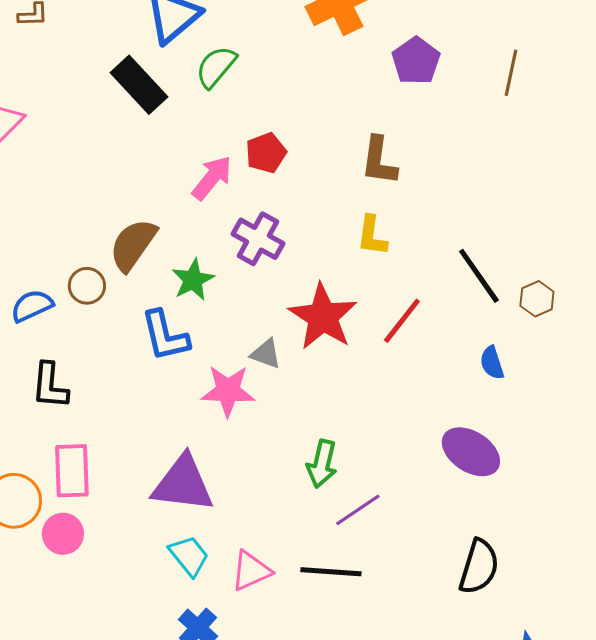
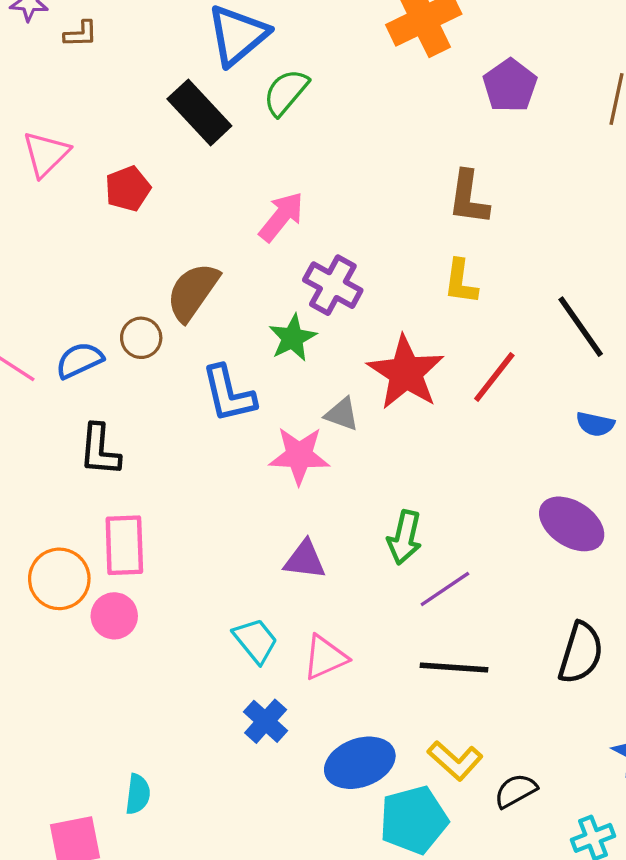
red pentagon: (266, 153) -> (128, 189), moved
green star: (193, 280) -> (293, 338), moved
blue semicircle: (492, 363) -> (595, 424), turned -60
purple triangle: (183, 484) -> (305, 560), moved, size x0.6
black line: (331, 572) -> (454, 667), moved

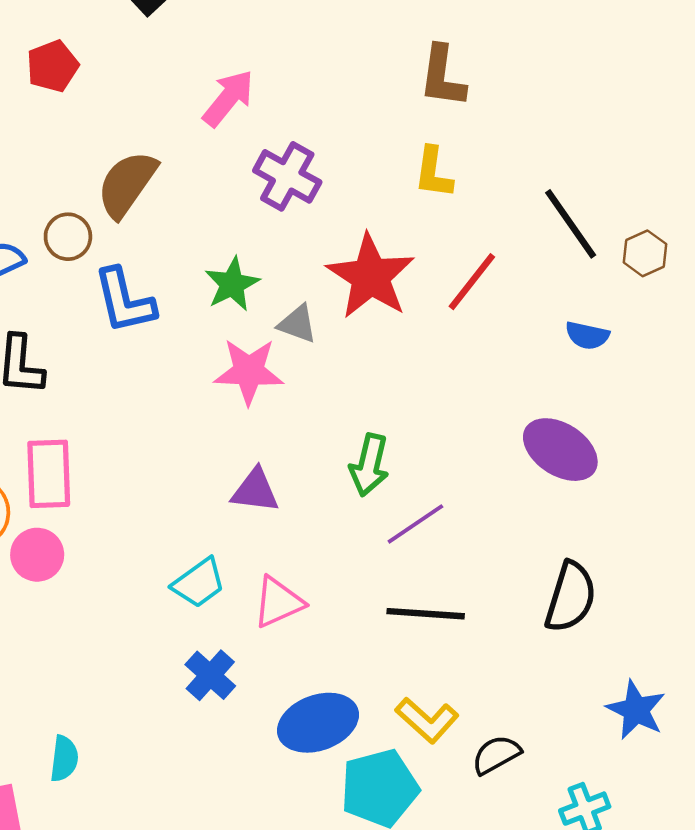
green star: (293, 338) -> (232, 284), moved
blue L-shape: (229, 394) -> (124, 301), moved
cyan trapezoid: (256, 641) -> (199, 583), turned 93

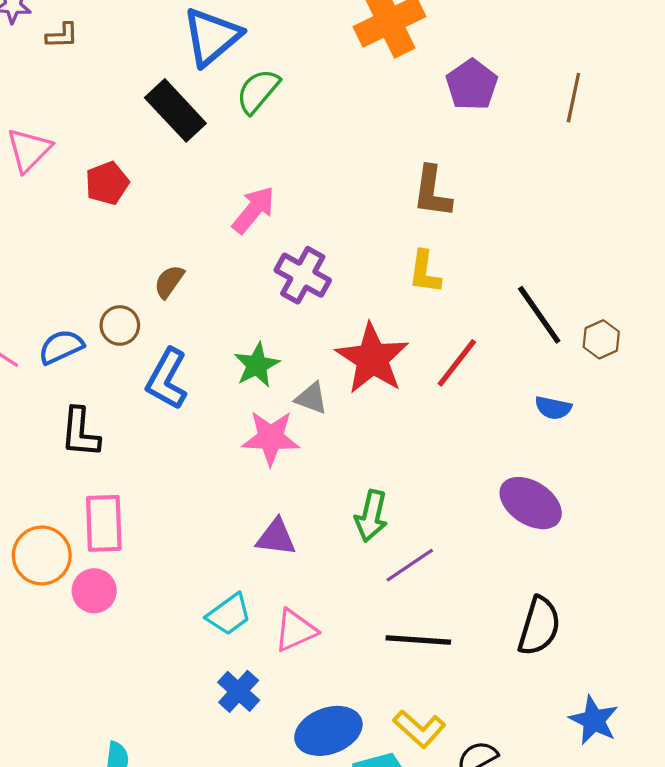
brown semicircle: (127, 184) -> (169, 282), size x0.6
blue L-shape: (124, 301) -> (167, 379), turned 42

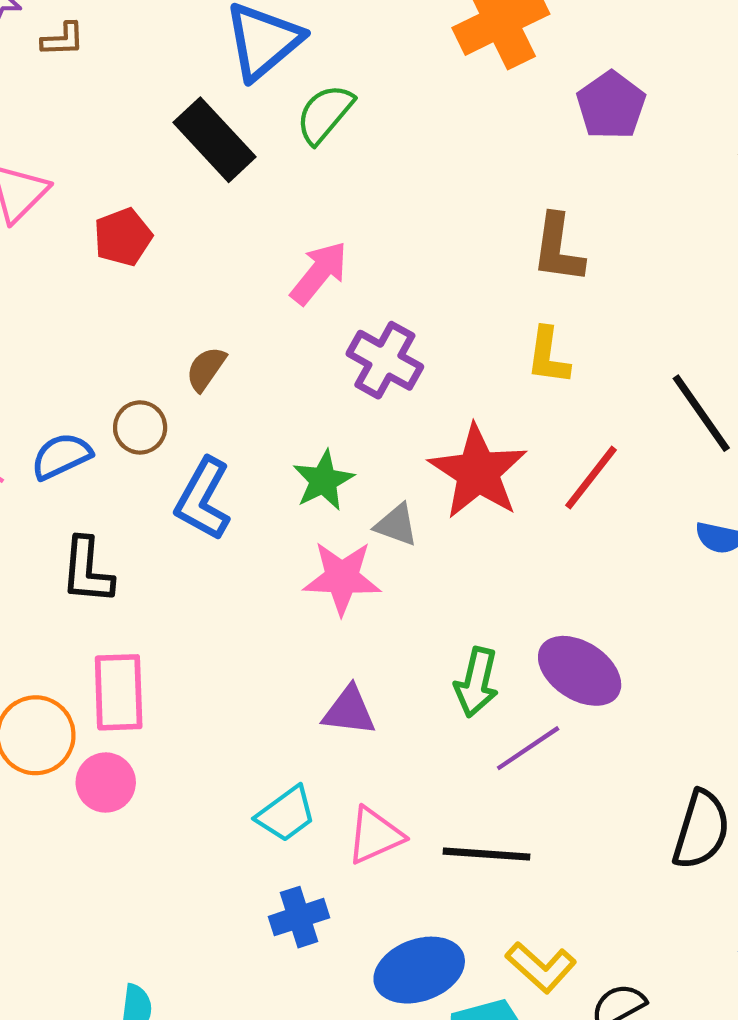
purple ellipse: (531, 503) -> (580, 671), moved
black line: (418, 640) -> (487, 854), moved
blue cross: (239, 691) -> (299, 917), turned 30

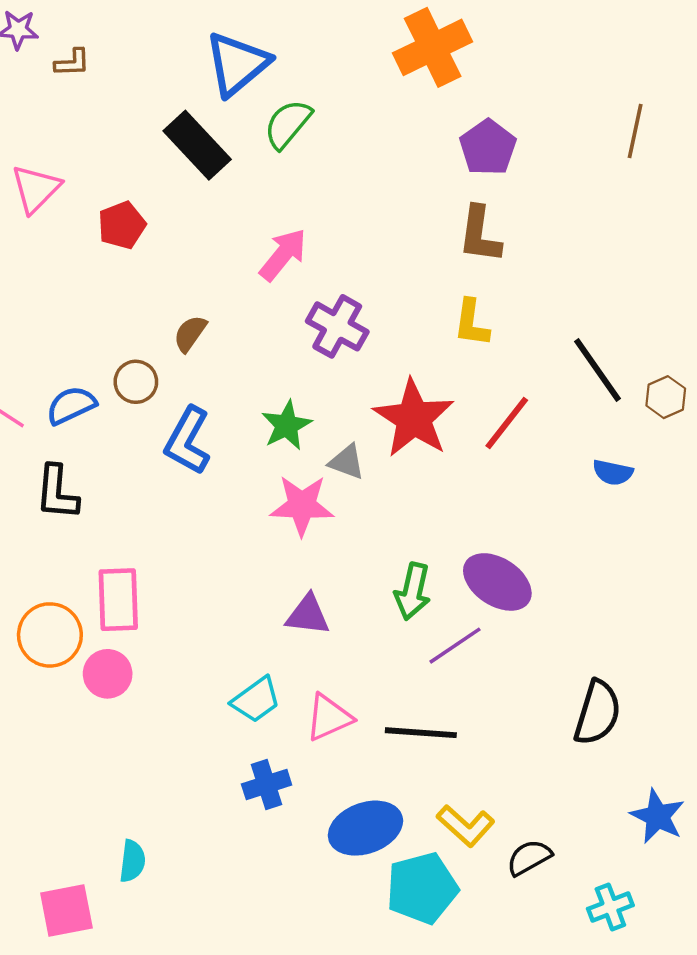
purple pentagon: (611, 105) -> (488, 147), moved
black L-shape: (87, 571) -> (57, 492), moved

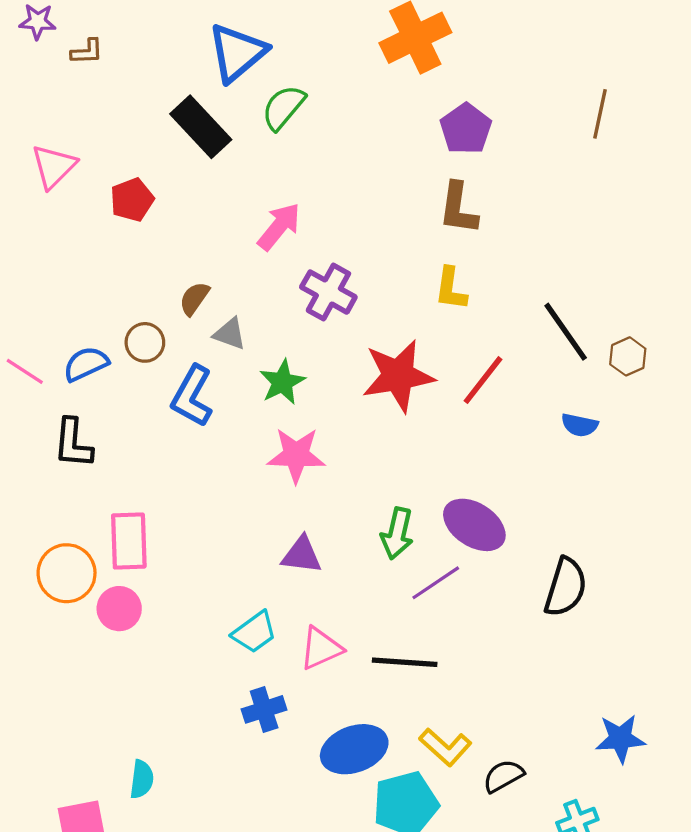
red star: (414, 418) -> (398, 376), turned 30
gray triangle: (347, 462) -> (230, 334), moved
black semicircle: (597, 713) -> (566, 587), moved
blue star: (657, 816) -> (620, 738), turned -30

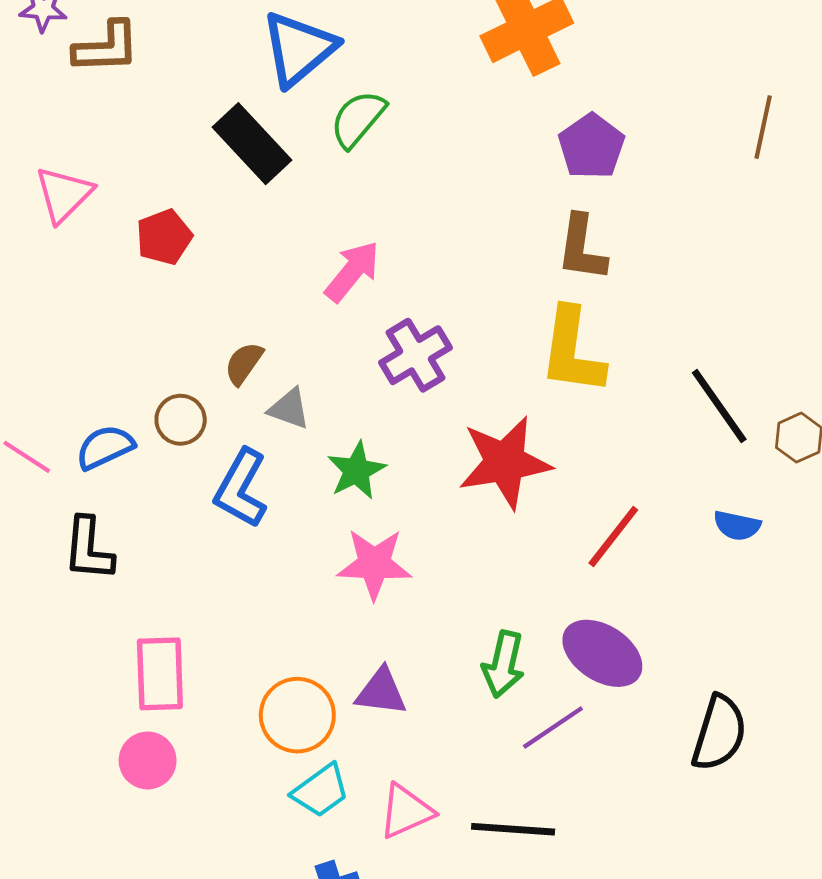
brown L-shape: (87, 52) -> (106, 47), size x1.6
yellow L-shape: (451, 289) -> (572, 351), size x1.6
purple cross: (328, 292) -> (416, 355), turned 30
red line: (483, 380) -> (613, 537), moved
orange circle: (67, 573) -> (297, 715), moved

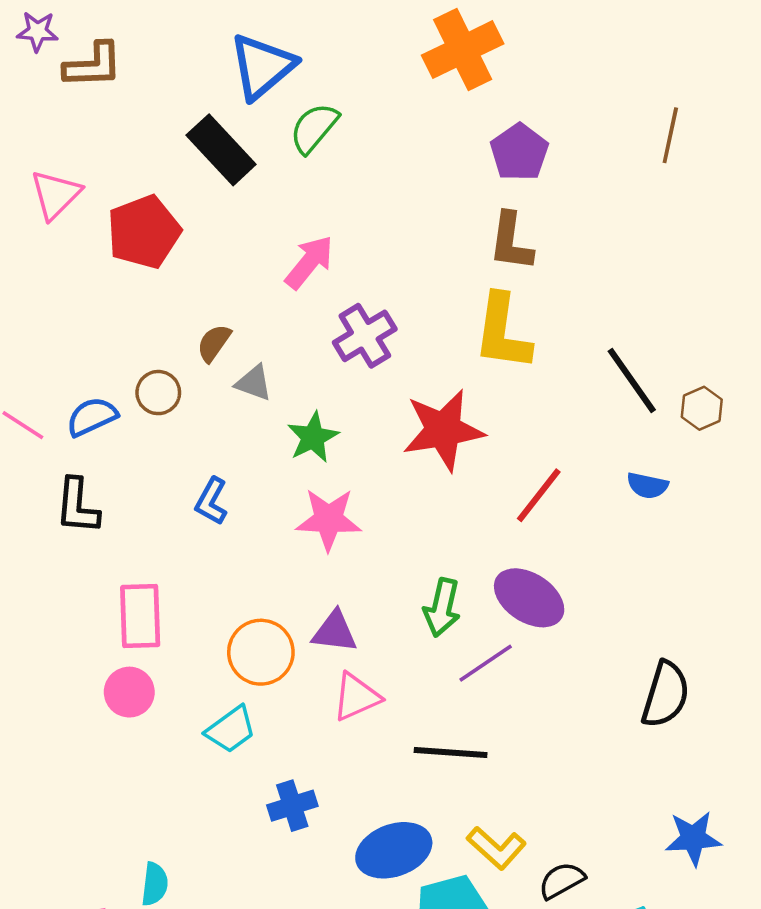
red pentagon: (164, 237) -> (144, 232), size x1.5
blue L-shape: (241, 488) -> (211, 501), moved, size x0.7
black semicircle: (719, 733) -> (666, 694), moved
cyan trapezoid: (321, 791) -> (231, 730), moved
pink triangle: (406, 811) -> (356, 697), moved

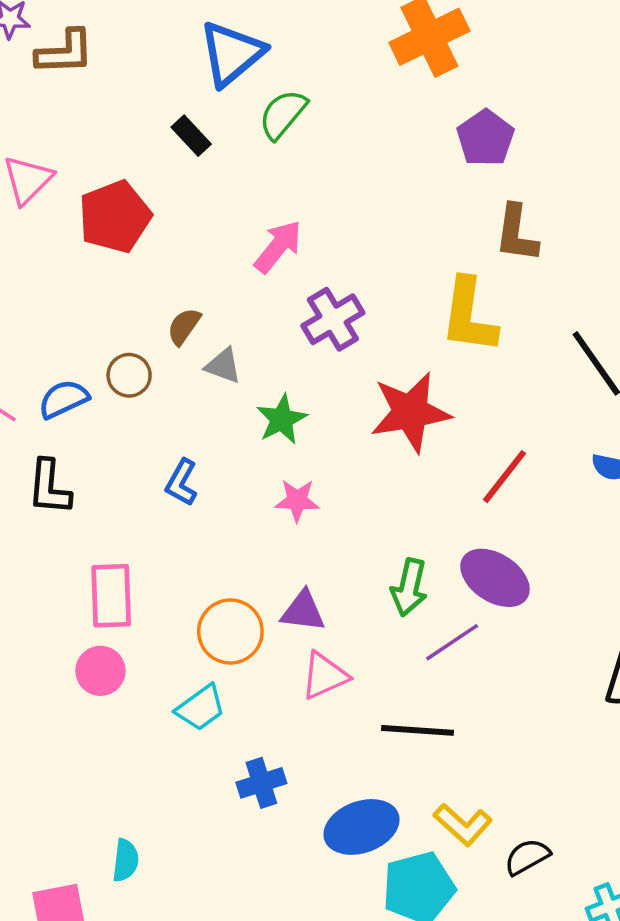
black rectangle: (221, 150) -> (191, 136), size x0.6
brown L-shape: (511, 242) -> (516, 233), moved
pink star: (329, 519) -> (297, 500), size x0.7

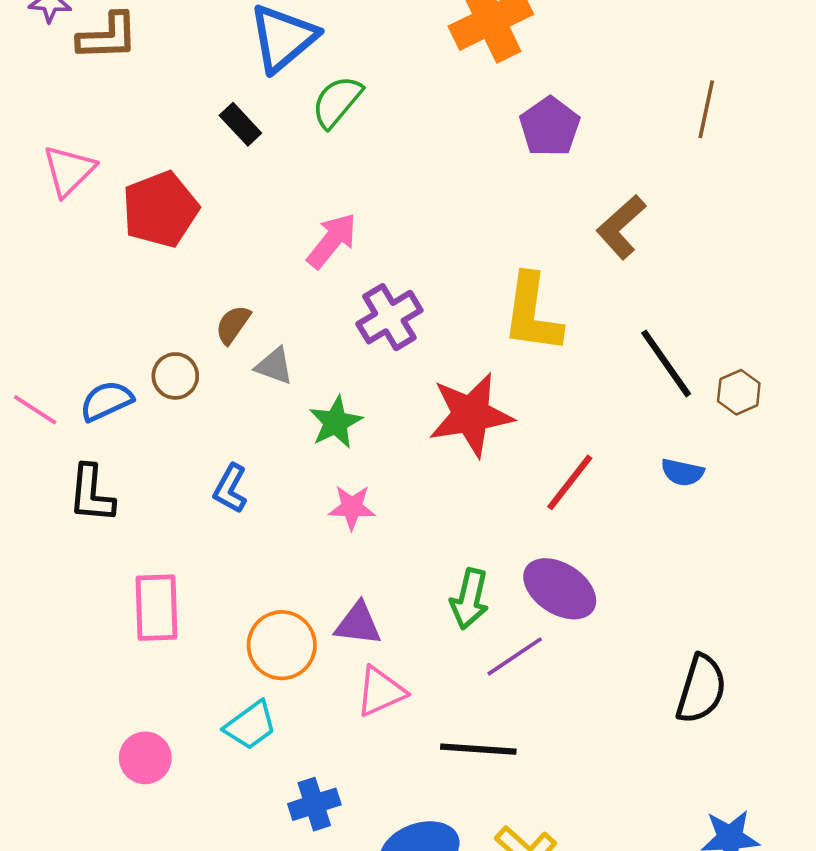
brown L-shape: (516, 233) -> (621, 227), moved, turned 40
pink circle: (100, 671) -> (145, 758), moved

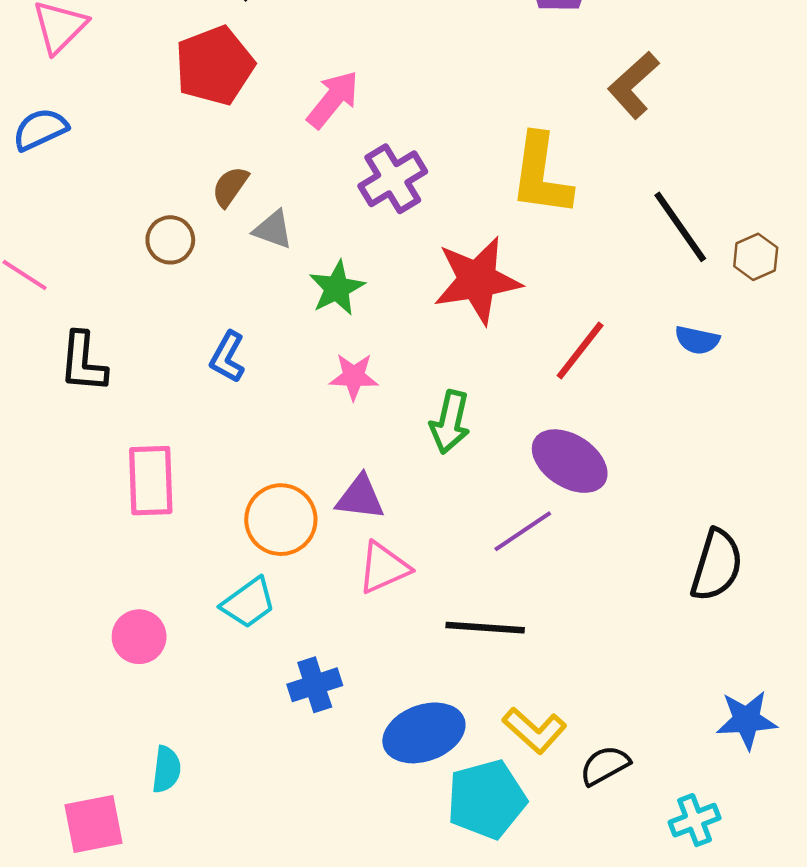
red pentagon: (160, 209) -> (215, 66), moved
blue semicircle: (106, 401) -> (40, 129), moved
green arrow: (470, 599) -> (450, 422), moved

